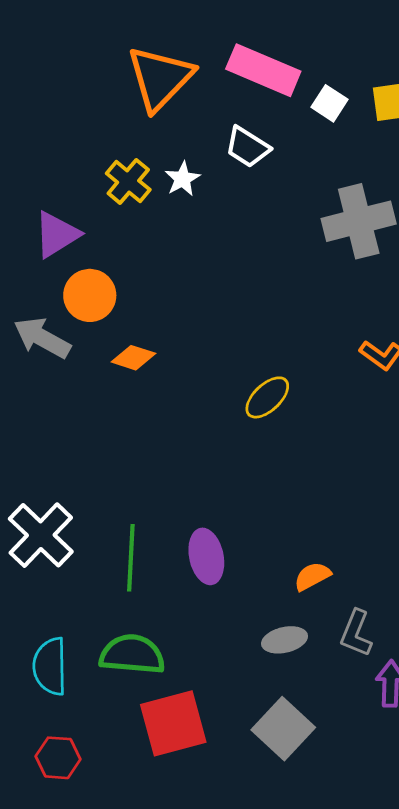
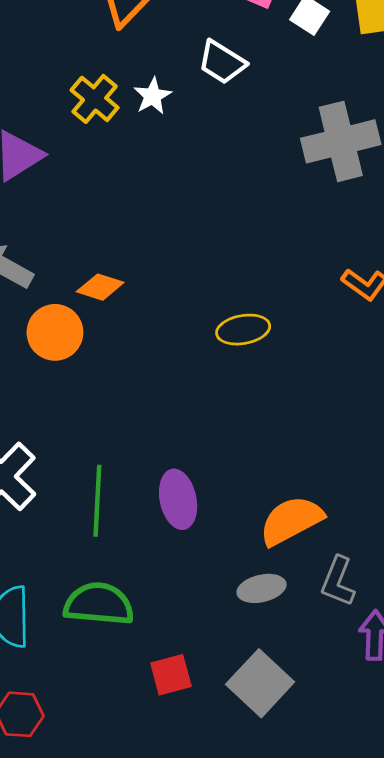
orange circle: (90, 295) -> (55, 332), moved
yellow ellipse: (267, 397) -> (243, 330), turned 33
orange semicircle: (312, 576) -> (291, 521), size x1.6
red square: (173, 723) -> (171, 675), moved, size x0.6

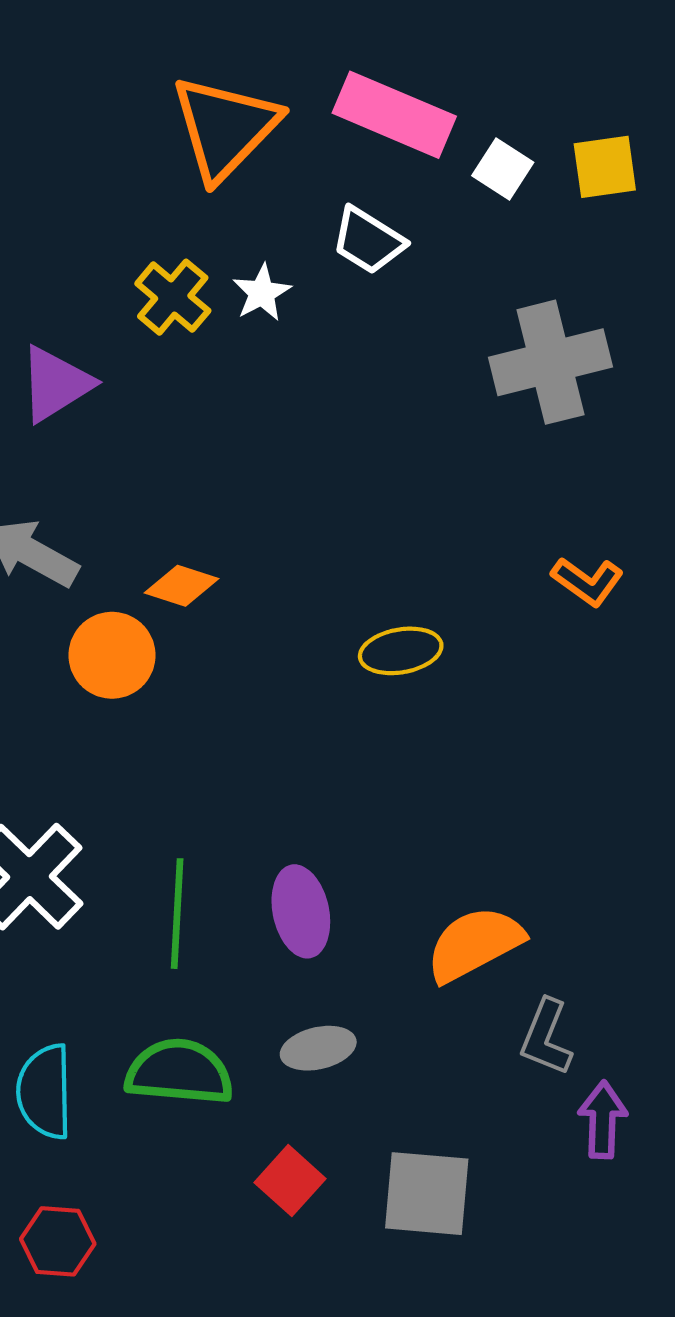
gray ellipse: (262, 588) -> (318, 1048), moved
red square: (171, 675) -> (290, 1181), turned -33
gray square: (260, 683) -> (427, 1194), turned -38

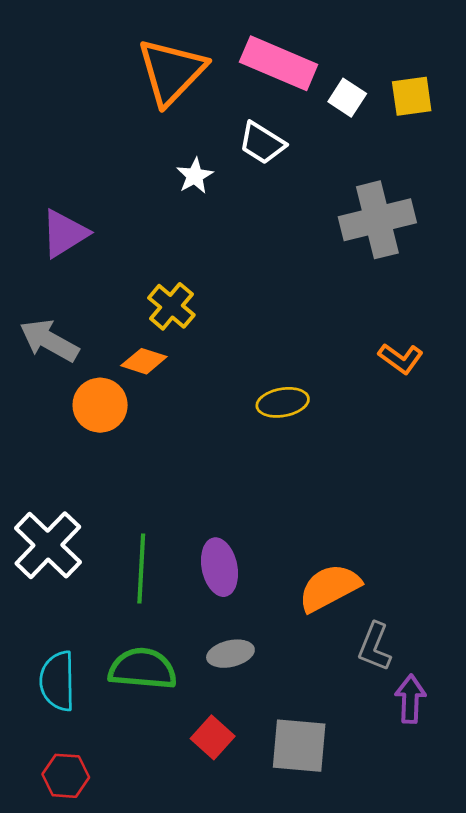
yellow cross: (173, 297) -> (171, 306), moved

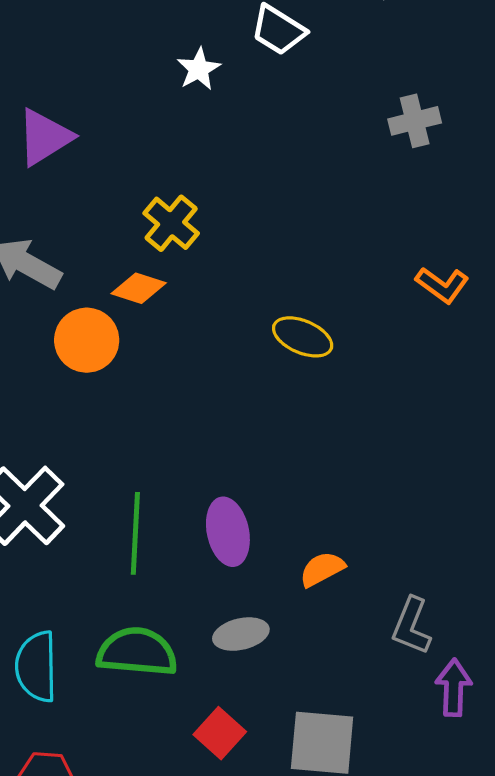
gray cross: (377, 220) -> (415, 121), size x0.6
yellow ellipse: (283, 402) -> (303, 337), turned 33
orange semicircle: (329, 588) -> (322, 569), moved, size x0.6

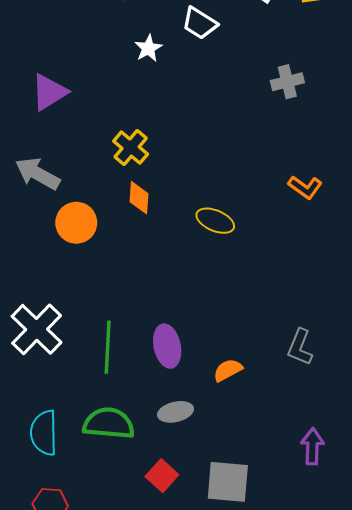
orange diamond: (139, 288) -> (139, 198), moved, turned 76
gray L-shape: (411, 626) -> (300, 347), moved

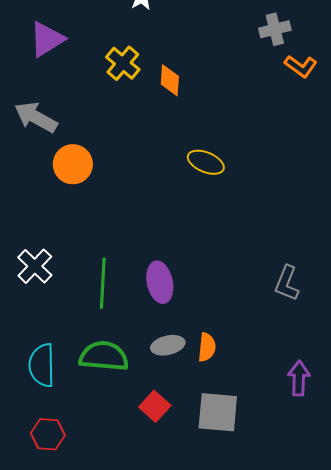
yellow cross: (131, 148) -> (123, 63), moved
orange L-shape: (305, 187) -> (301, 66), moved
orange diamond: (139, 198) -> (170, 80), moved
white cross: (37, 329) -> (35, 266), size x0.7
orange semicircle: (228, 370) -> (207, 347), moved, turned 124

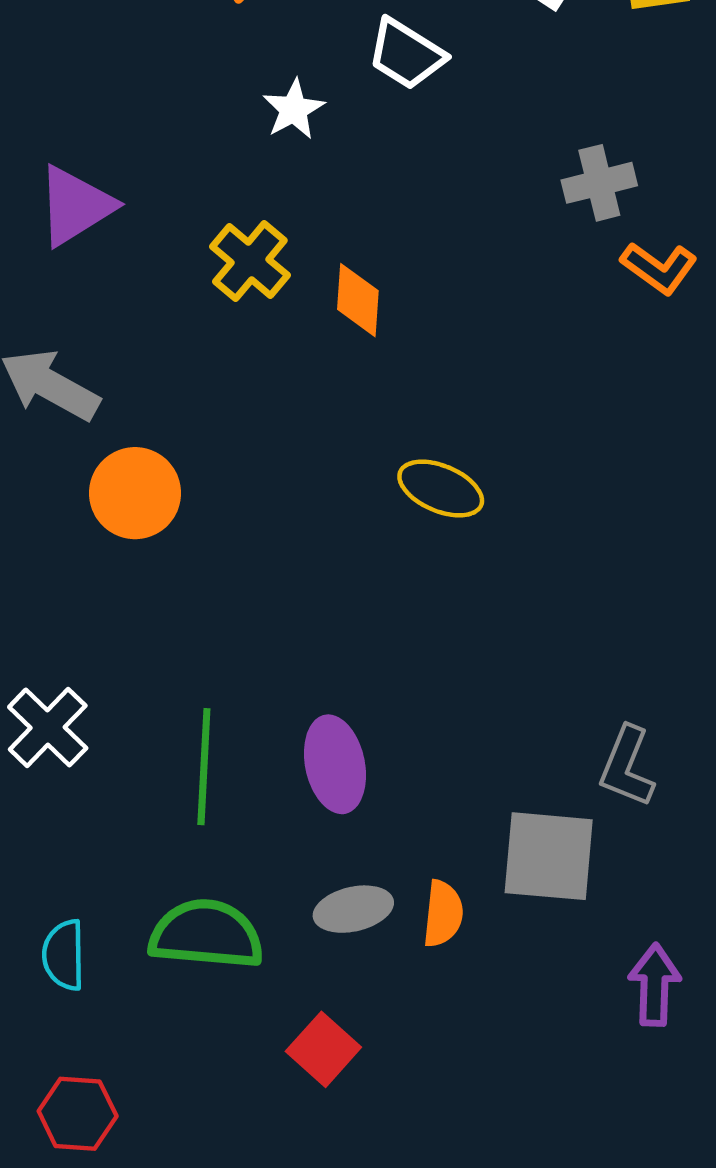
cyan semicircle: (42, 365) -> (64, 955), size x0.7
gray square: (218, 412) -> (549, 856), moved

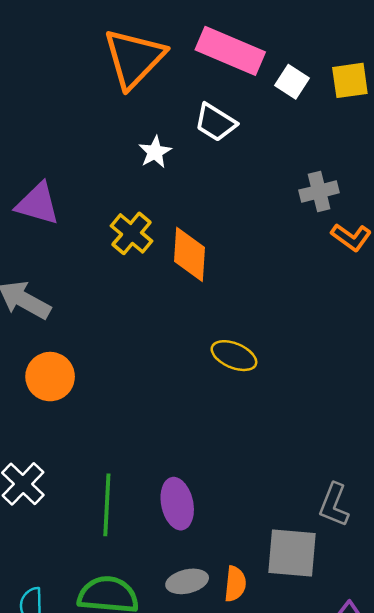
purple triangle: (75, 206) -> (38, 204), turned 48
orange diamond: (358, 300) -> (190, 254), size x1.4
orange circle: (135, 493) -> (50, 377), moved

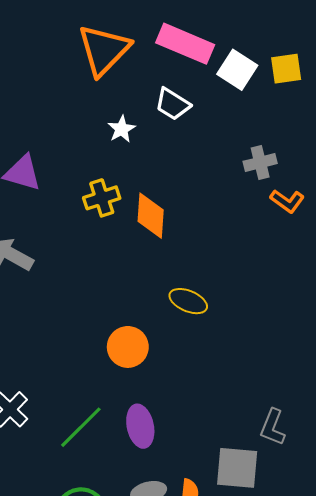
white square: (292, 82) -> (237, 70), size x1.4
yellow cross: (132, 233) -> (102, 198), turned 32
orange circle: (50, 377) -> (128, 347), moved
green line: (107, 505) -> (81, 427), turned 42

